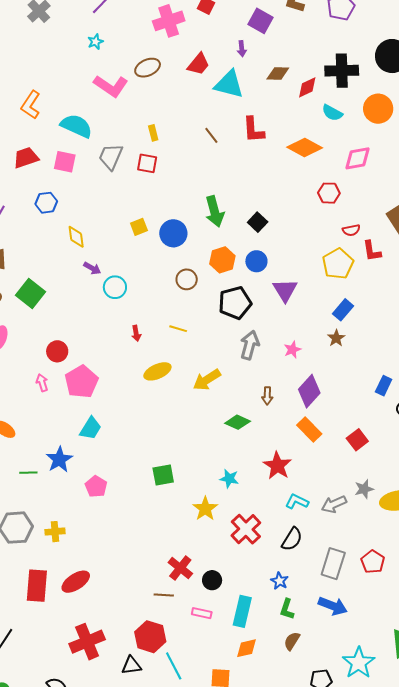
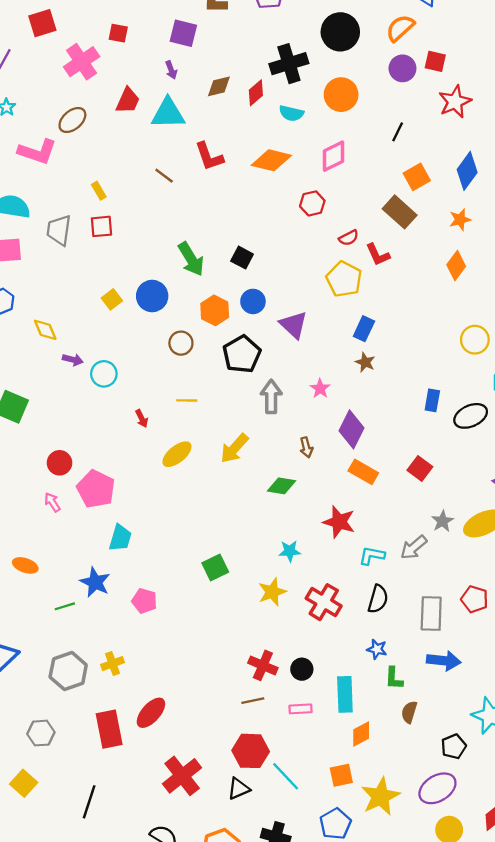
yellow star: (205, 509) -> (272, 592), turned 30

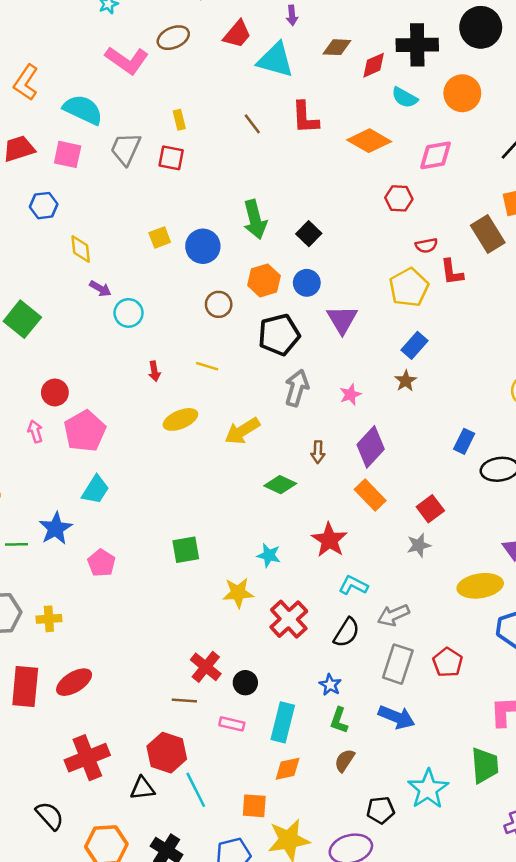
gray star: (442, 521) -> (419, 545), moved
gray arrow: (414, 547) -> (393, 615), moved

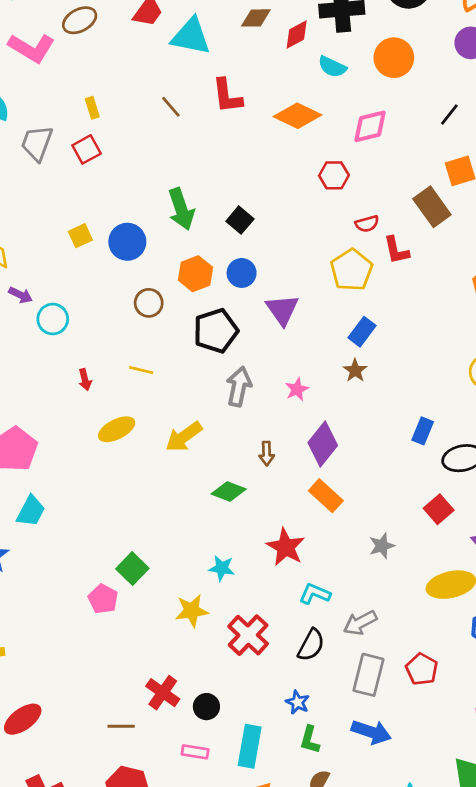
red square: (171, 158) -> (87, 149), turned -36
red square: (430, 509) -> (439, 509), moved
green square: (186, 550) -> (132, 569), turned -32
pink pentagon: (101, 563) -> (103, 599), moved
brown line: (184, 701) -> (121, 726), moved

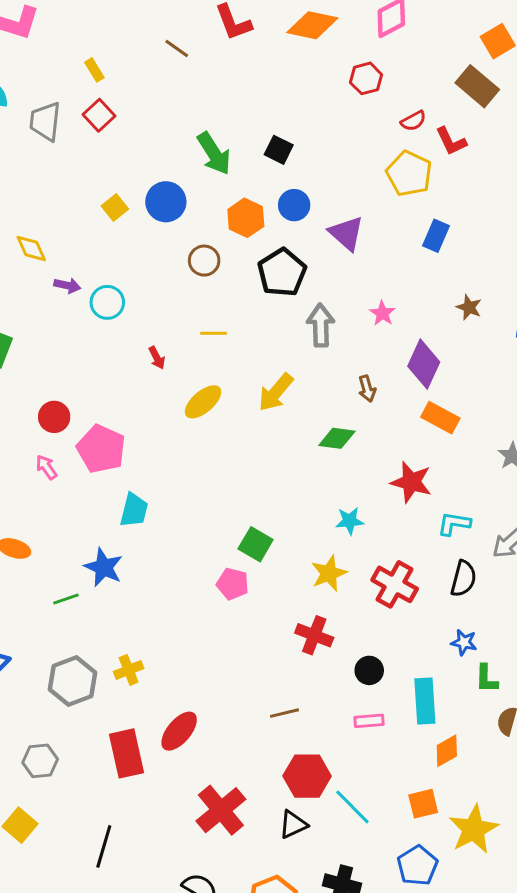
brown star: (355, 371) -> (469, 307), moved
red cross: (163, 693) -> (314, 635), moved

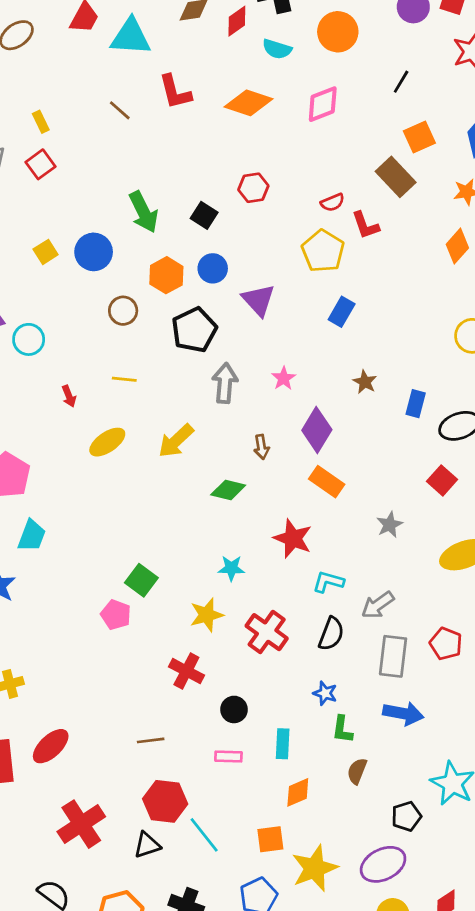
red hexagon: (366, 78) -> (253, 188), moved
cyan rectangle: (425, 701) -> (283, 744), size x0.7

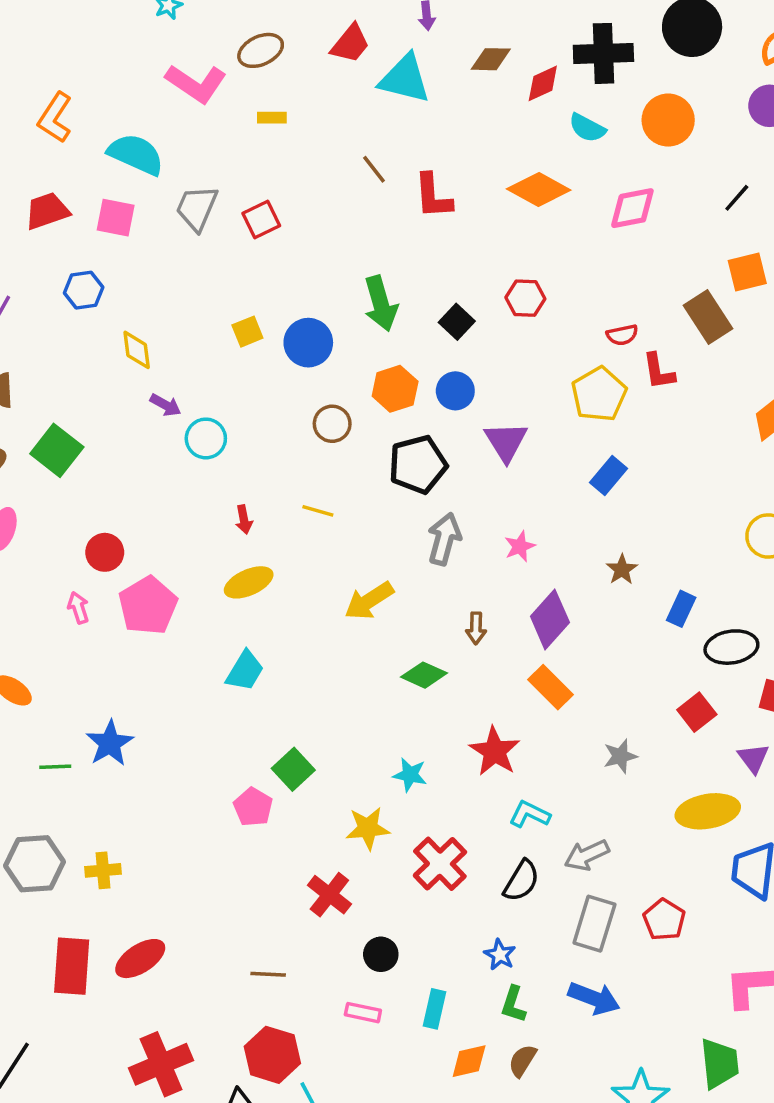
red L-shape: (175, 92) -> (433, 196), moved
yellow rectangle: (41, 122) -> (272, 118), moved, turned -75
yellow ellipse: (107, 442) -> (249, 582), moved
cyan trapezoid: (32, 536) -> (245, 671), moved
orange diamond: (298, 792) -> (469, 1061), moved

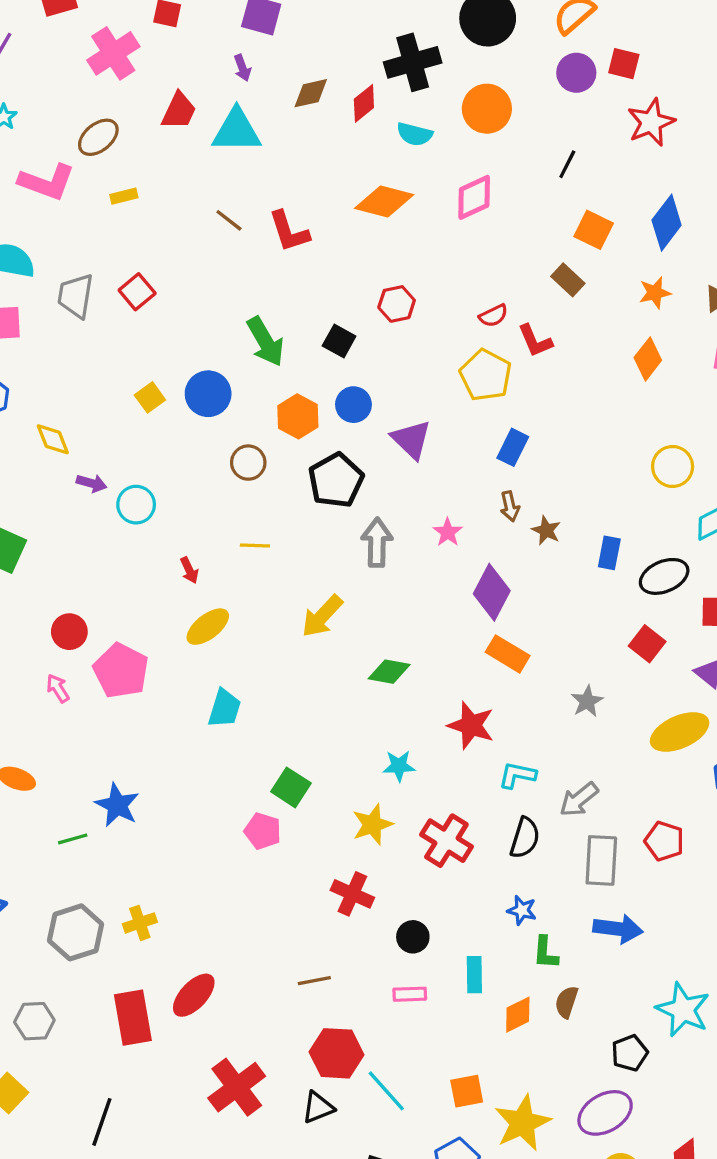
orange square: (747, 272) -> (594, 230), turned -36
brown rectangle: (708, 317) -> (568, 280), size x0.7
brown arrow: (476, 628) -> (510, 506), moved

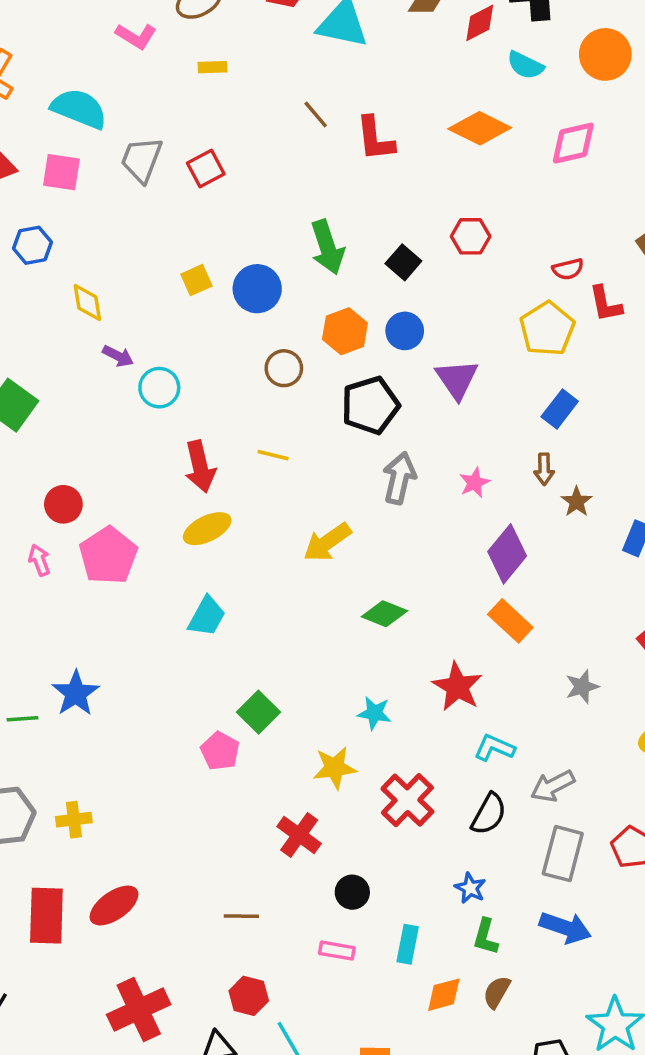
pink L-shape: (47, 182) -> (136, 36), size x0.7
red arrow: (189, 570) -> (200, 467), size x1.8
red hexagon: (336, 1053) -> (249, 996), size x0.7

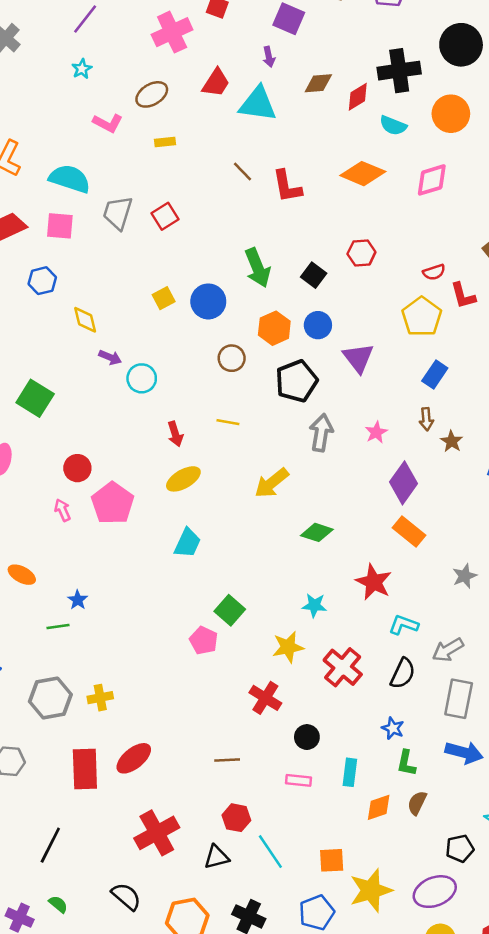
red arrow: (200, 467) -> (175, 434), size x0.7
blue star: (76, 693) -> (78, 600), moved, size x0.6

